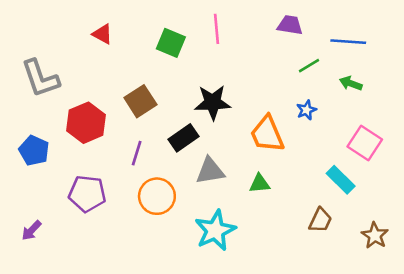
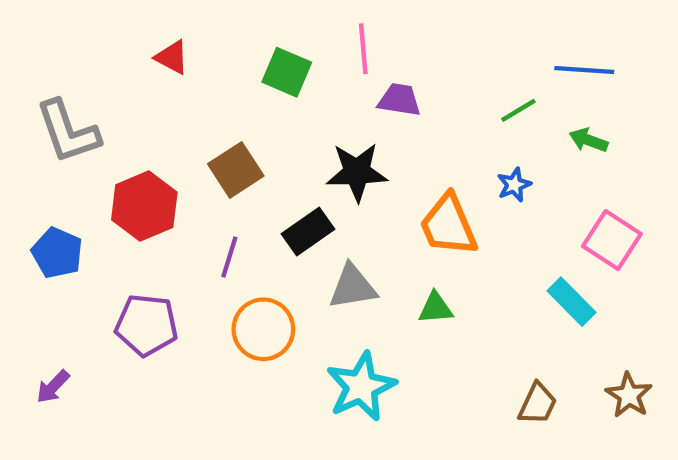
purple trapezoid: (290, 25) -> (399, 100), moved
brown trapezoid: (320, 220) -> (538, 404), moved

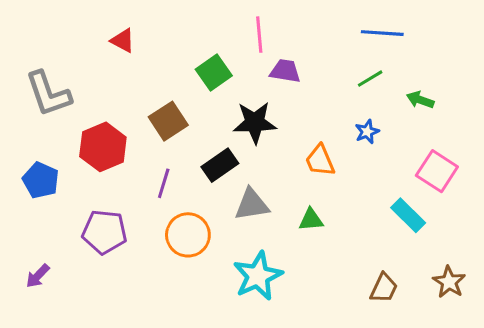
blue line: (584, 70) -> (382, 33), moved
green square: (287, 72) -> (214, 72), moved, turned 32
orange trapezoid: (448, 225) -> (320, 161), size x0.7

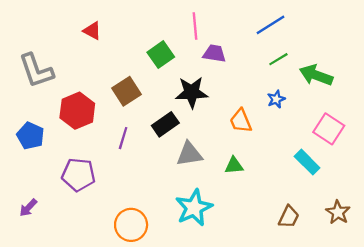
blue line: (382, 33) -> (270, 25), moved, turned -36
green arrow: (420, 100) -> (316, 75), size x1.6
orange circle: (188, 235) -> (131, 225), moved

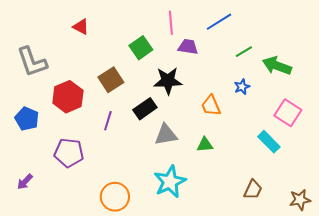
blue line: (270, 25) -> (219, 22), moved
brown star: (338, 212) -> (300, 200), moved, turned 30

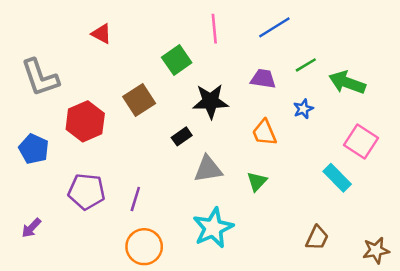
purple trapezoid: (188, 47) -> (263, 79), moved
black rectangle: (145, 109) -> (182, 136), size x0.7
purple line: (108, 121) -> (135, 199), moved
green triangle: (205, 145) -> (257, 182), turned -42

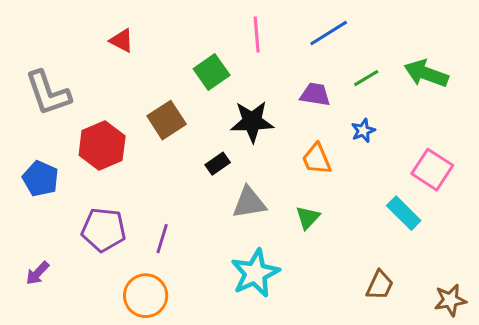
green arrow: (347, 83) -> (426, 74), moved
orange circle: (144, 247) -> (146, 296), moved

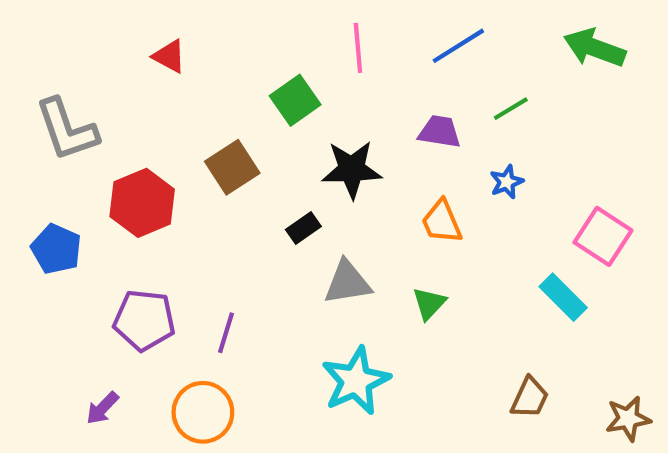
green arrow: (426, 74) -> (595, 48), moved
purple arrow: (38, 273) -> (102, 408), moved

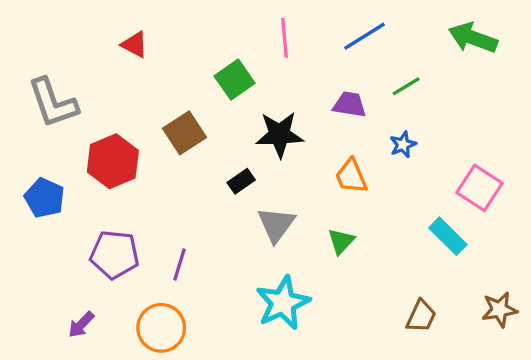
gray triangle: (347, 282) -> (276, 225), turned -45
brown star: (628, 419) -> (500, 310), moved

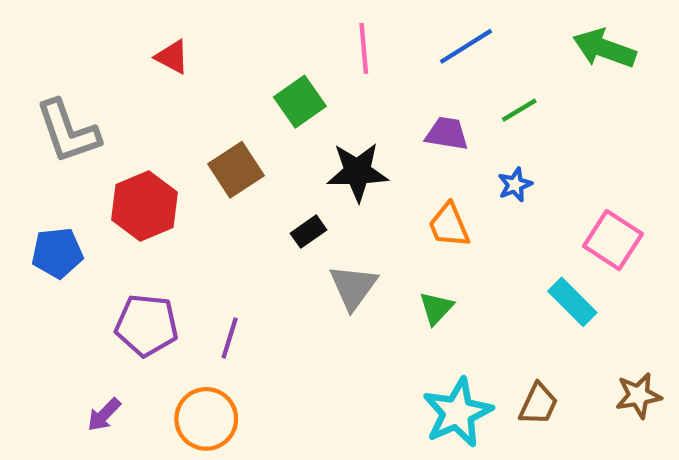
blue pentagon: (45, 198) -> (57, 253), turned -30
cyan star: (283, 303) -> (457, 413), moved

